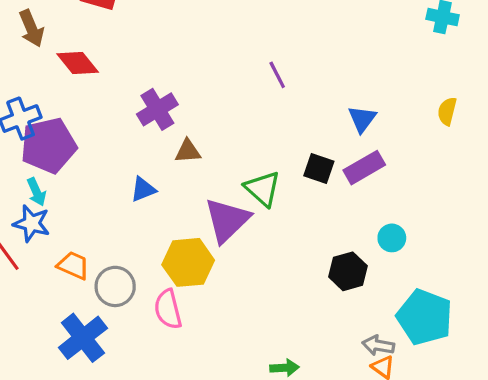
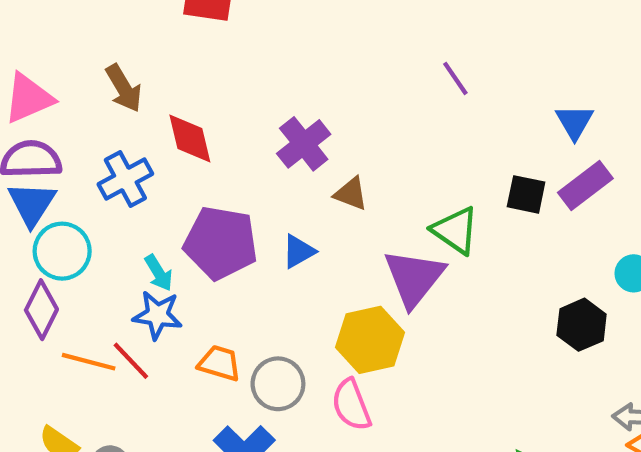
brown arrow: (31, 28) -> (124, 88), moved
red diamond: (78, 63) -> (190, 139), moved, turned 33
purple pentagon: (49, 146) -> (221, 243), moved, turned 30
brown triangle: (188, 151) -> (351, 194), turned 32

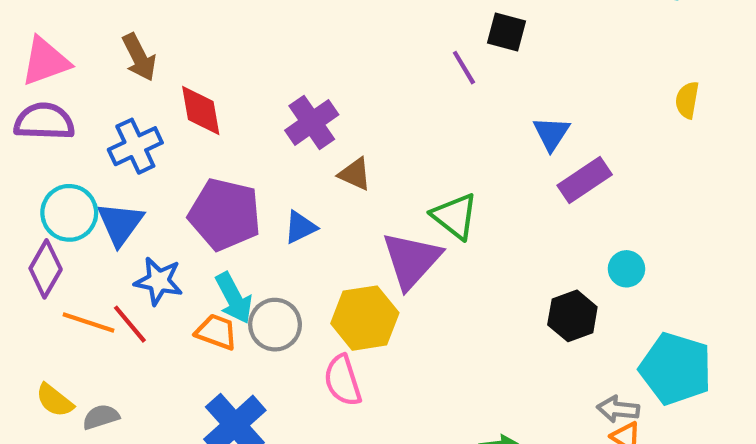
blue triangle: (575, 122) -> (551, 133), moved
black square: (526, 194) -> (507, 32), moved
blue triangle: (32, 204) -> (120, 224), moved
cyan arrow: (159, 273) -> (234, 298), moved, size x1.4
gray circle: (278, 384) -> (275, 325), moved

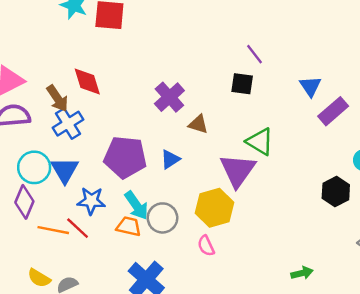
black square: (507, 32) -> (242, 84), moved
brown arrow: (139, 57) -> (57, 98), moved
red diamond: (201, 110) -> (87, 82), moved
pink semicircle: (343, 380) -> (206, 246), size x0.7

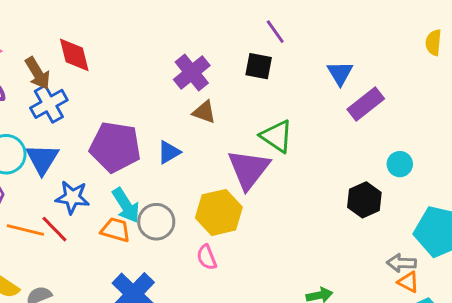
purple cross: (169, 97) -> (192, 73), moved

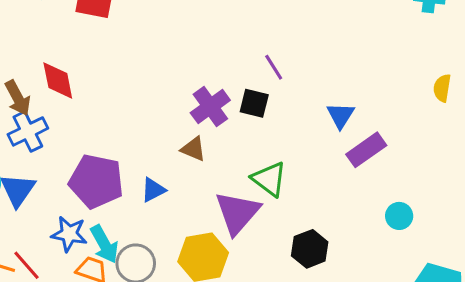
purple cross: (192, 73) -> (210, 107), moved
blue star: (72, 197) -> (69, 234), moved
black hexagon: (364, 200) -> (310, 249), moved

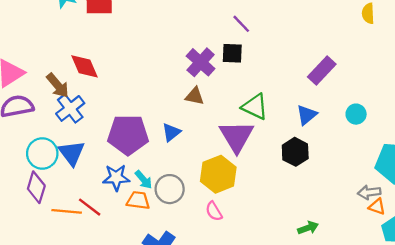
blue triangle: (341, 115) -> (307, 115), moved, turned 30
cyan arrow: (104, 244) -> (144, 180), size x0.7

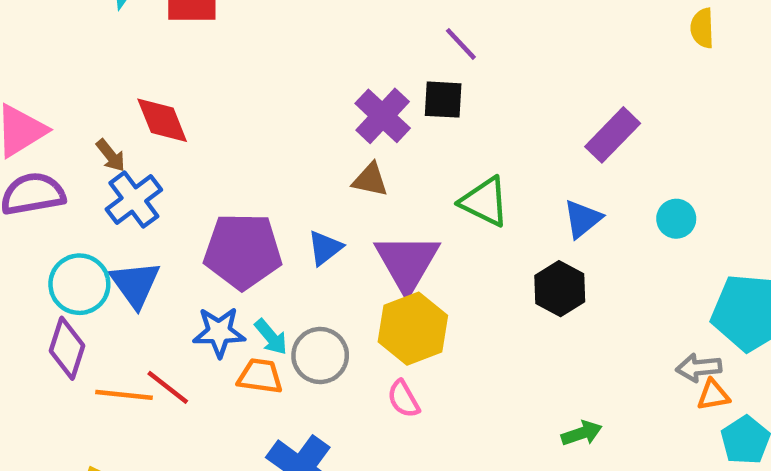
brown arrow: (58, 85) -> (111, 155), size x0.7
purple triangle: (237, 136) -> (407, 262), moved
orange triangle: (377, 207) -> (713, 395), turned -30

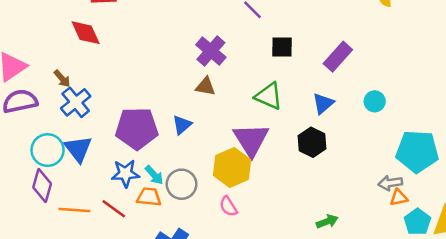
black square: (443, 100) -> (282, 47), moved
red diamond: (162, 120) -> (86, 33), moved
purple triangle: (407, 262) -> (251, 140), moved
red line: (168, 387) -> (114, 209), moved

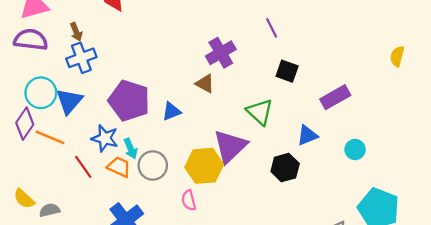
orange line: (74, 210) -> (50, 137), moved

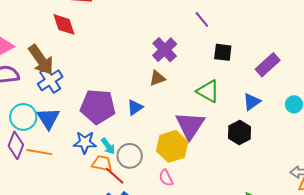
brown arrow: (76, 32) -> (41, 60), size x2.0
brown triangle: (205, 83) -> (157, 78), turned -36
red line: (83, 167) -> (115, 176), moved

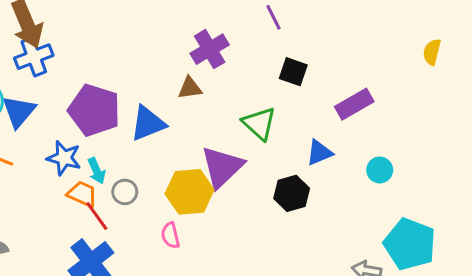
blue triangle: (135, 107) -> (148, 123), size x1.5
gray circle: (130, 156) -> (125, 192), size x0.7

